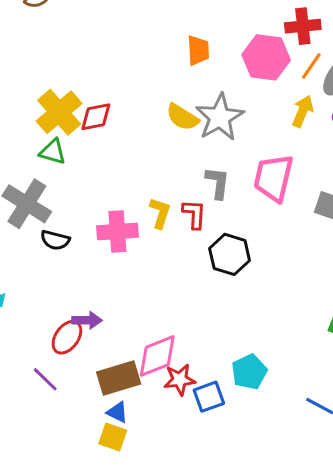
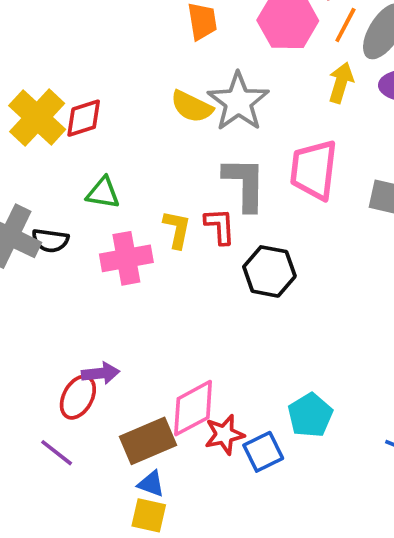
green triangle: (53, 152) -> (103, 193), moved
gray L-shape: (218, 183) -> (245, 184), size x1.4
black semicircle: (55, 240) -> (50, 240), moved

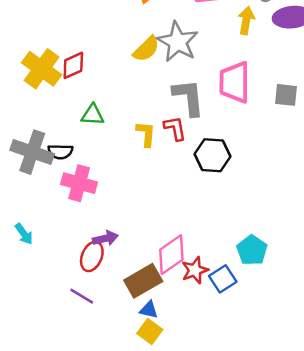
yellow semicircle: (192, 107) -> (146, 49), turned -64
pink cross: (126, 258) -> (79, 183), moved, turned 32
yellow square: (149, 515) -> (150, 331), turned 30

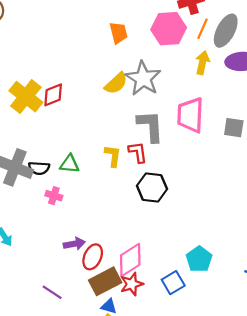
green triangle: (93, 115) -> (69, 164), moved
black hexagon: (213, 155) -> (152, 187), moved
pink cross: (79, 183) -> (54, 196), size x0.6
red ellipse: (92, 256) -> (93, 257), moved
red star: (195, 270) -> (132, 284), moved

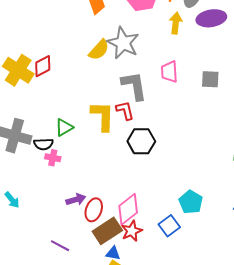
pink trapezoid: (190, 115) -> (169, 72), size x0.7
yellow L-shape: (113, 156) -> (103, 116), size x1.5
green triangle: (69, 164) -> (64, 128), turned -30
black semicircle: (39, 168) -> (43, 144), moved

